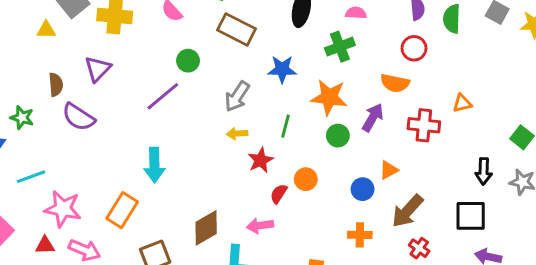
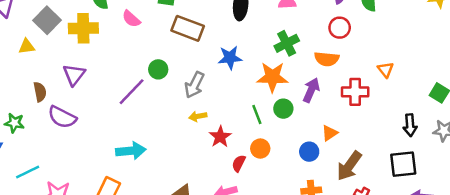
green cross: (340, 47) -> (287, 43), moved
green circle: (188, 61) -> (158, 69), moved
orange triangle: (462, 103) -> (386, 70), turned -48
green line: (286, 126) -> (257, 115), moved, turned -30
cyan arrow: (154, 165) -> (131, 151), turned -88

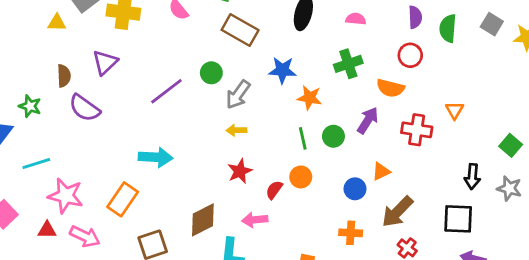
green circle: (158, 69) -> (211, 73), moved
orange star: (272, 77) -> (310, 98), moved, size x0.7
red star: (220, 137) -> (240, 171), moved

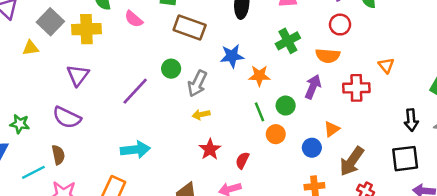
brown semicircle: (64, 76) -> (58, 155), moved
orange circle: (301, 177) -> (276, 134), moved

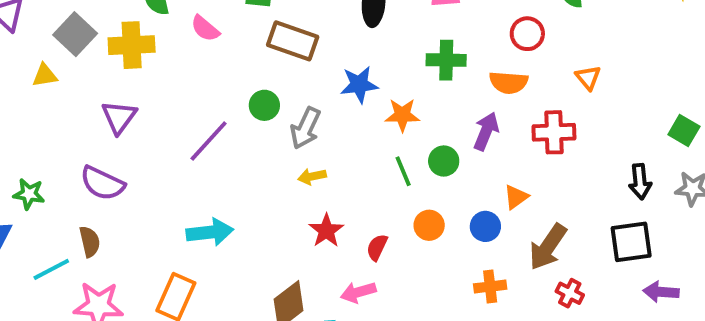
green cross: (288, 41) -> (446, 60), turned 30
orange triangle: (386, 65) -> (588, 77), moved
orange circle: (276, 134) -> (429, 225), moved

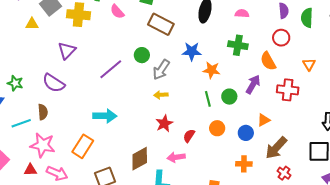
orange semicircle: (509, 82) -> (268, 61), turned 48

